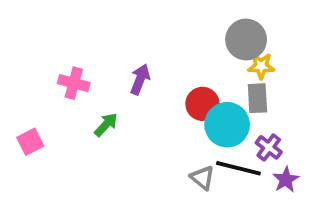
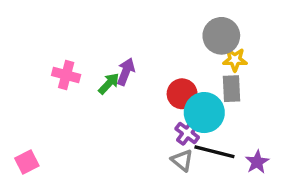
green arrow: (106, 125) -> (109, 84), moved
pink square: (30, 142) -> (27, 162), moved
purple cross: (269, 147) -> (187, 133), moved

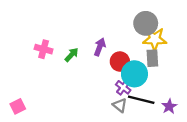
yellow star: (235, 60) -> (155, 39), size x1.5
purple arrow: (126, 72) -> (100, 47), moved

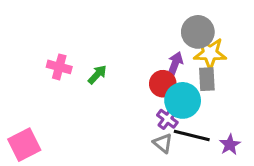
purple arrow: (100, 47) -> (175, 64), moved
pink square: (18, 106) -> (24, 145), size x1.5

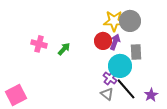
yellow star: (210, 53) -> (114, 21), moved
red circle: (163, 84) -> (103, 41), moved
black line: (192, 135) -> (126, 89), turned 35

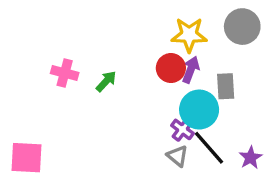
gray circle: (130, 21) -> (242, 27), moved
pink square: (16, 95) -> (26, 158), turned 30

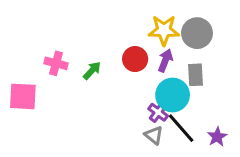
gray circle: (242, 27) -> (197, 33), moved
red circle: (171, 68) -> (135, 59), moved
pink square: (26, 158) -> (23, 96), moved

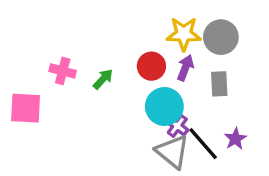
cyan circle: (173, 95) -> (164, 106), moved
gray triangle: (154, 135) -> (172, 152), size x1.6
purple star: (217, 137) -> (235, 139), moved

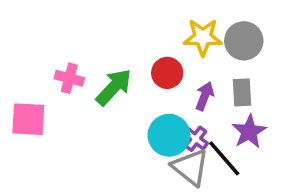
purple arrow: (185, 68) -> (205, 96), moved
green arrow: (103, 79) -> (114, 87), size x1.6
cyan circle: (164, 106) -> (169, 135), moved
purple star: (235, 139) -> (249, 132), moved, size x1.4

